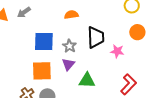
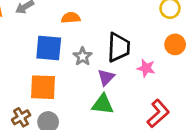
orange semicircle: (71, 15) -> (71, 18), moved
purple triangle: (68, 64) -> (106, 77), moved

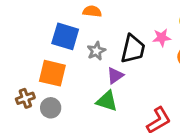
pink star: (146, 68) -> (162, 38), moved, turned -30

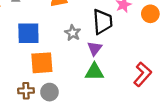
blue square: (65, 36) -> (28, 33), moved
brown cross: (25, 98) -> (26, 91), turned 35

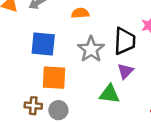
gray star: (73, 33) -> (91, 49), size x1.5
purple triangle: (95, 48) -> (125, 71), moved

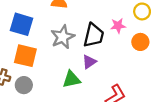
green triangle: (109, 94) -> (71, 79), turned -30

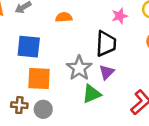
pink star: (118, 26) -> (120, 16), moved
gray star: (63, 37) -> (79, 68), moved

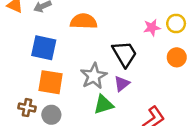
pink star: (120, 16) -> (152, 28), moved
orange semicircle: (64, 17) -> (84, 21), size x1.5
black trapezoid: (106, 44) -> (124, 54), turned -40

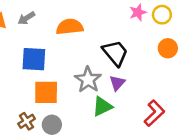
pink star: (152, 28) -> (138, 12), moved
brown cross: (27, 108) -> (27, 121), turned -35

